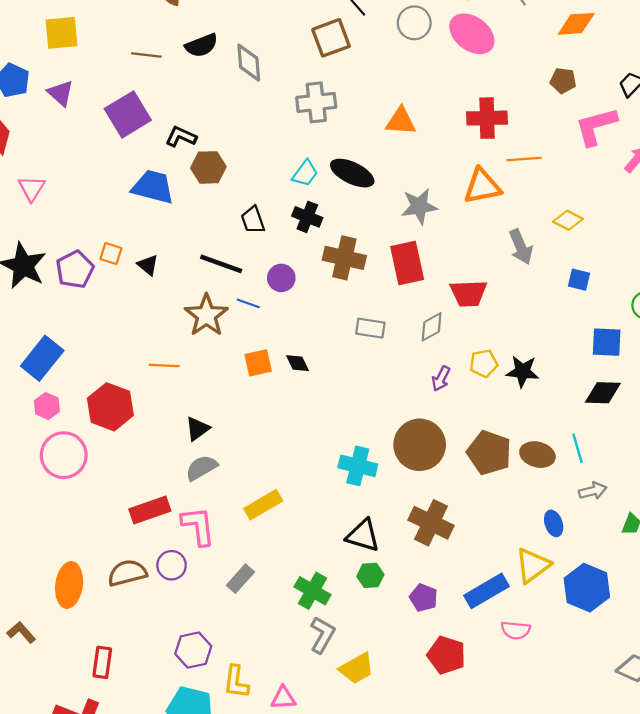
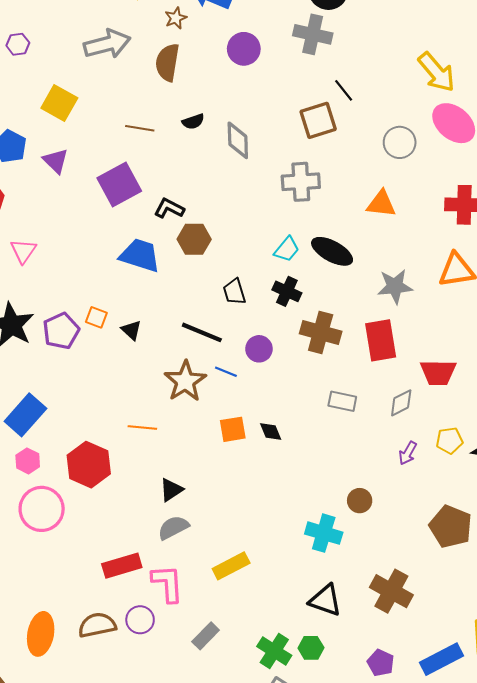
gray circle: (414, 23) -> (400, 142), moved
yellow square: (62, 33) -> (59, 103), turned 32
black semicircle: (201, 45) -> (193, 122), size x0.7
brown circle: (420, 445) -> (360, 501), moved, size x0.5
green hexagon: (370, 575) -> (311, 648), moved

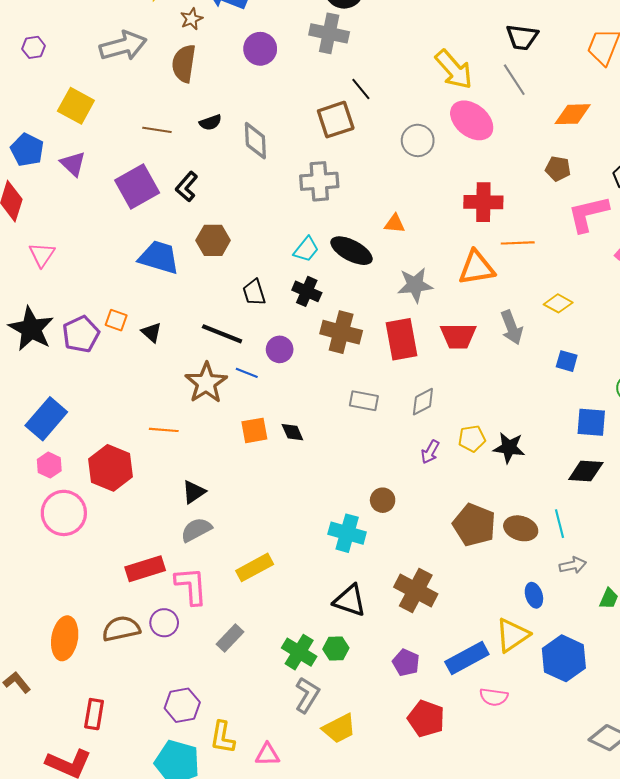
orange triangle: (381, 204) -> (395, 224), moved, size x0.7
black L-shape: (169, 208) -> (187, 187), moved, turned -76
red trapezoid: (438, 372) -> (458, 336), moved

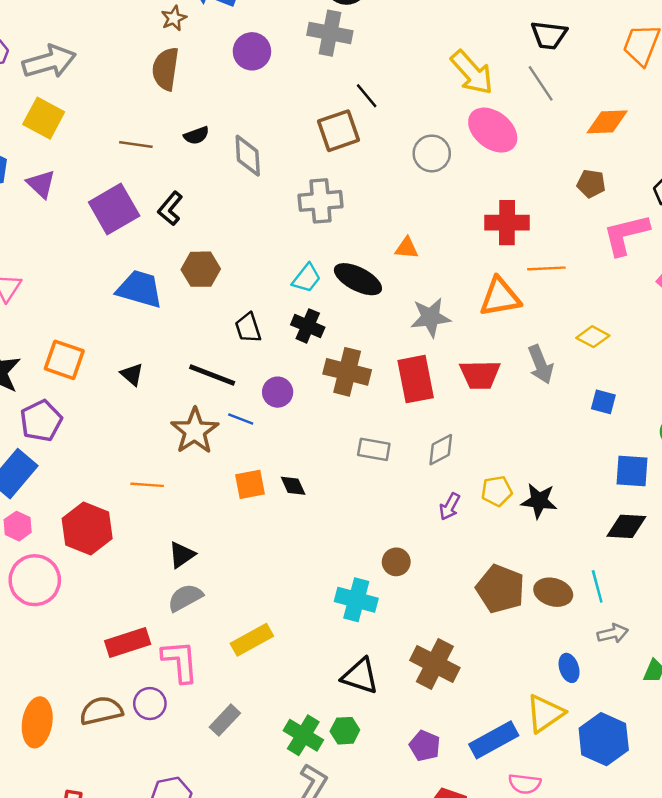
gray arrow: (123, 46) -> (49, 62), moved
orange square: (116, 320) -> (64, 360), moved, size x1.6
purple pentagon: (81, 334) -> (41, 421), moved

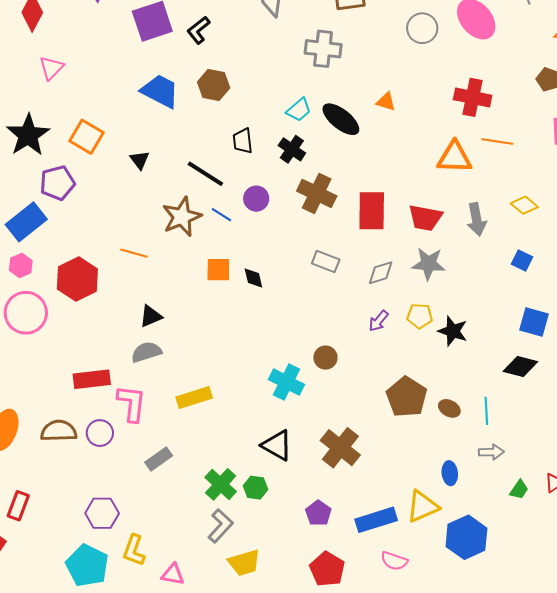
gray star: (430, 317) -> (428, 264), moved
brown ellipse: (553, 592) -> (449, 408), size x0.7

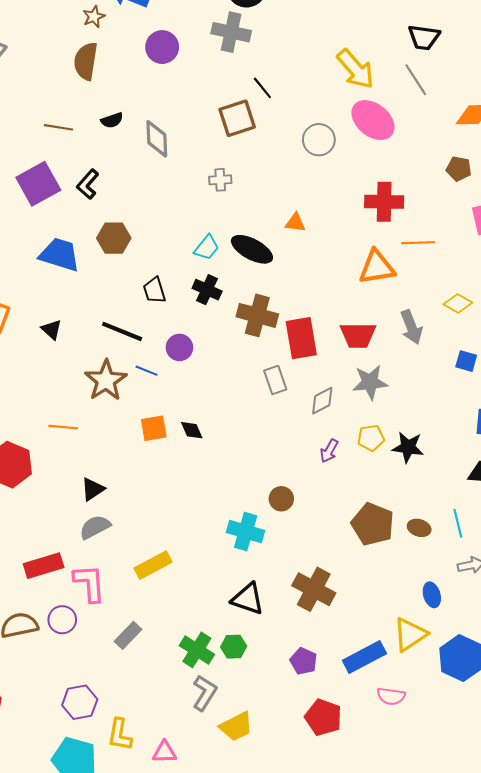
gray cross: (323, 49) -> (220, 180), size x0.6
brown cross: (317, 193) -> (257, 315), moved
gray rectangle: (326, 262) -> (275, 380), moved, turned 60

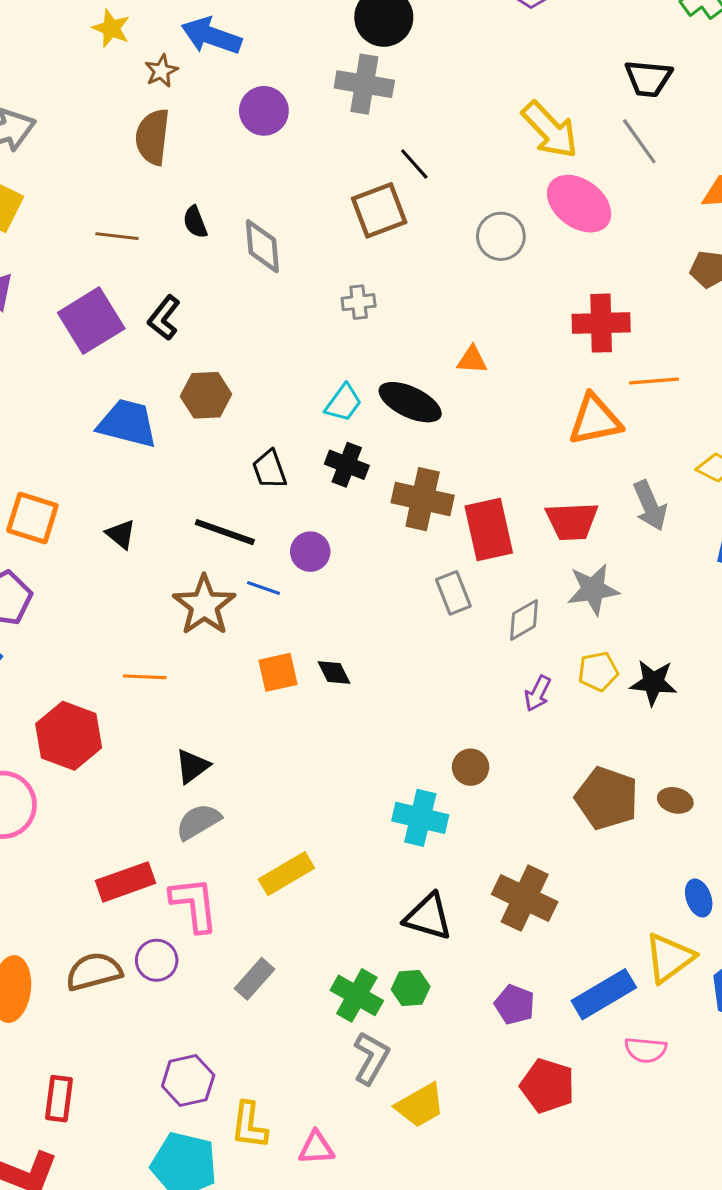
black semicircle: (112, 120) -> (195, 222), turned 90

